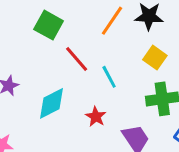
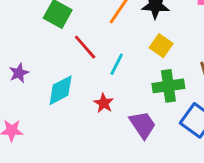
cyan line: (109, 77) -> (117, 64), turned 55

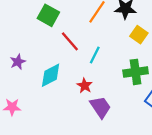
yellow square: (161, 46) -> (139, 35), moved
purple trapezoid: (143, 125) -> (100, 107), moved

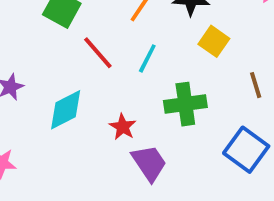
cyan line: (95, 55) -> (147, 58), moved
green cross: (136, 72) -> (185, 104), moved

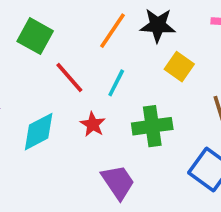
red star: (123, 127) -> (93, 124), moved

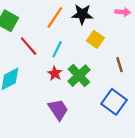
red star: (93, 124) -> (55, 73), moved
green cross: (152, 126) -> (79, 76), turned -35

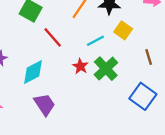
cyan line: (57, 49) -> (95, 41), moved, turned 35
purple trapezoid: (58, 110) -> (44, 104), moved

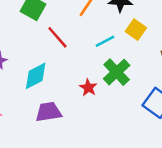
red star: (80, 66) -> (88, 87), moved
purple trapezoid: (44, 104) -> (48, 112), turned -65

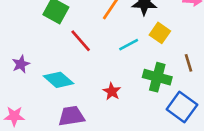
green cross: (117, 72) -> (157, 77), moved, turned -32
cyan diamond: (36, 76) -> (58, 80), turned 68

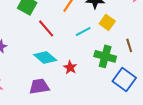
cyan diamond: (58, 80) -> (45, 57), moved

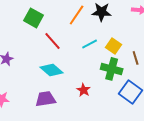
yellow square: (107, 22) -> (114, 46), moved
red star: (70, 67) -> (84, 90), moved

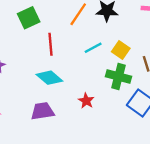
green square: (33, 18) -> (29, 18), turned 36
red line: (53, 41) -> (50, 44), turned 36

